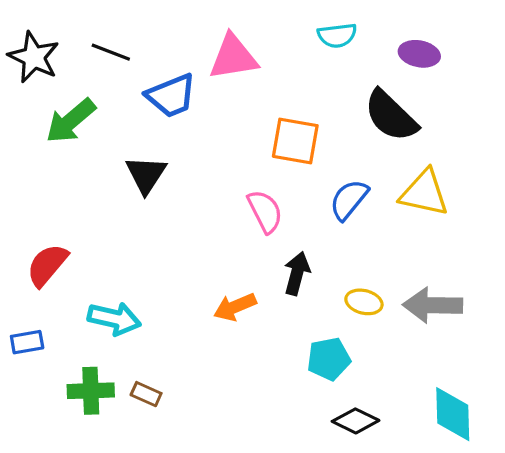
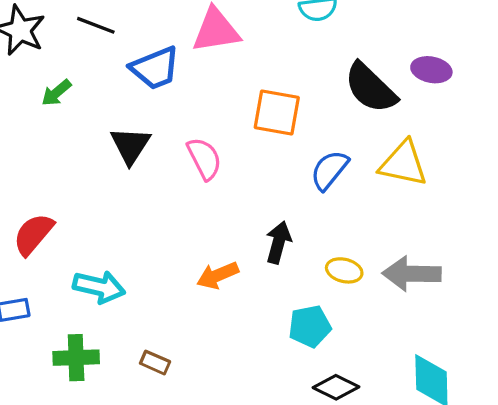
purple ellipse: (419, 54) -> (431, 70), moved
green arrow: (71, 121) -> (56, 93), size x0.6
pink semicircle: (265, 211) -> (204, 159), moved
brown rectangle: (146, 394) -> (155, 363), moved

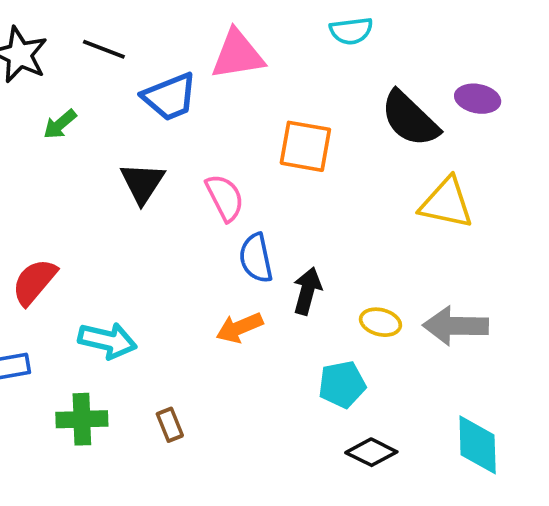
blue semicircle: (329, 170) -> (256, 258), moved, turned -51
brown rectangle: (155, 363) -> (170, 425), turned 44

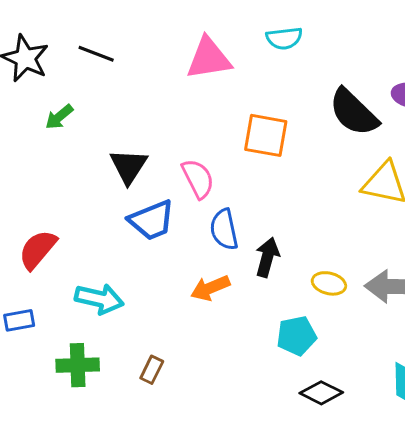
cyan semicircle: (351, 31) -> (284, 38), moved
blue trapezoid: (170, 97) -> (152, 220), moved
brown rectangle: (170, 425) -> (152, 370), turned 48

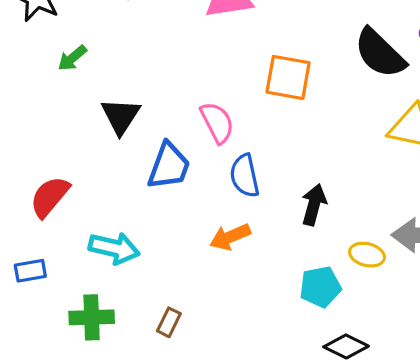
black triangle: (129, 166) -> (121, 116), moved
blue trapezoid: (152, 220) -> (169, 166), turned -48
black arrow: (267, 257) -> (314, 205), moved
yellow ellipse: (329, 283) -> (367, 255), moved

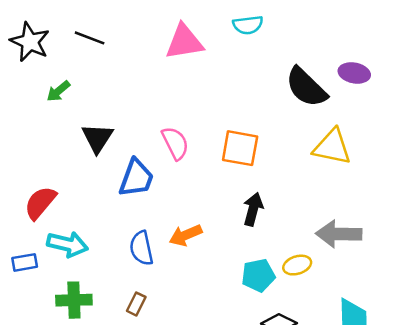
orange square: (288, 77) -> (240, 148), moved
blue semicircle: (245, 176) -> (141, 248), moved
cyan arrow: (114, 248) -> (67, 244), moved
yellow ellipse: (367, 255) -> (297, 265), moved, turned -32

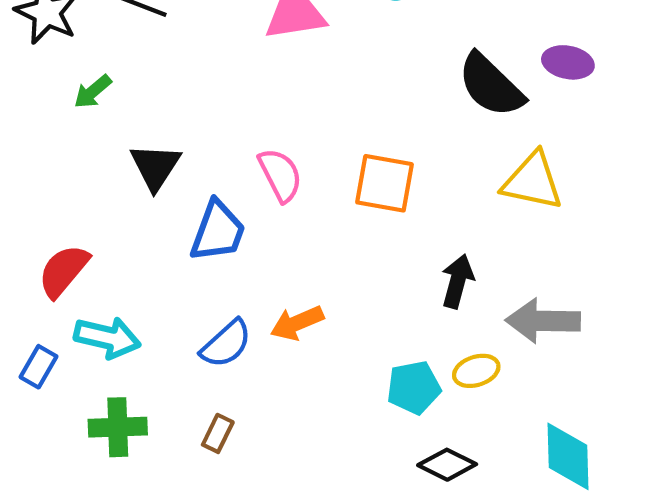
black arrow: (253, 209) -> (457, 281), moved
blue semicircle: (141, 248) -> (226, 344), turned -120
blue rectangle: (25, 262) -> (39, 367), turned -50

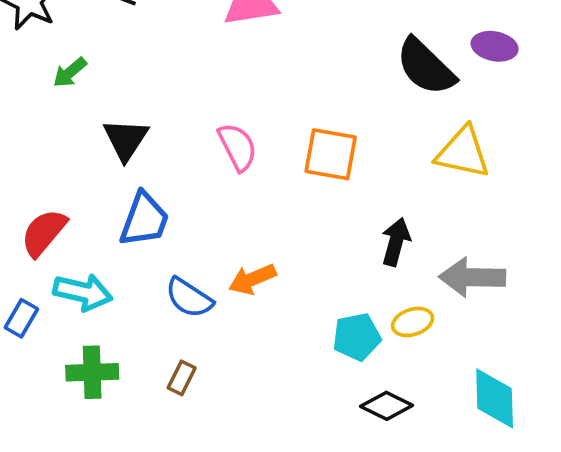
blue trapezoid: (218, 231) -> (144, 220), moved
blue semicircle: (226, 344) -> (189, 298), turned 75

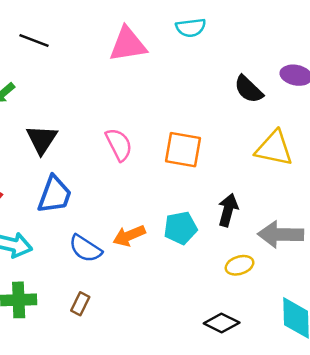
black semicircle: (426, 67) -> (248, 89), size x0.7
cyan pentagon: (357, 337) -> (180, 228), moved

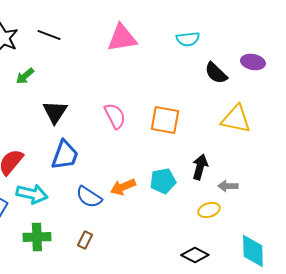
cyan semicircle: (191, 28) -> (188, 39), moved
gray arrow: (281, 234) -> (228, 186), moved, size x0.6

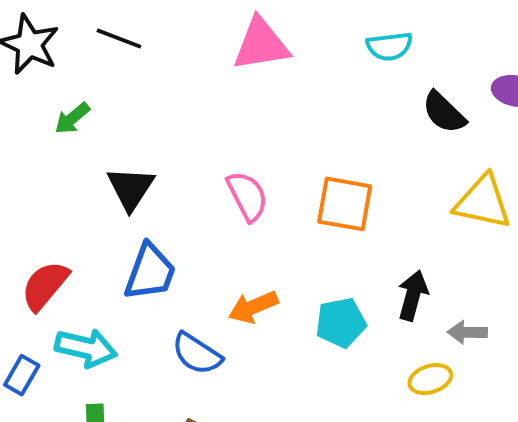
orange arrow: (123, 187) -> (253, 307), moved

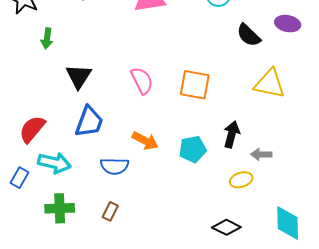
green arrow: (72, 118) -> (47, 38), turned -42
orange arrow: (253, 307) -> (145, 141), turned -130
blue semicircle: (197, 354) -> (115, 166), turned -32

